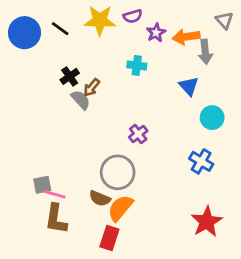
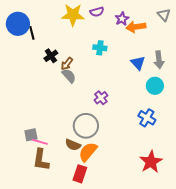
black line: (60, 29) -> (32, 33), moved, turned 40
purple star: (156, 33) -> (122, 19), moved
gray arrow: (205, 52) -> (159, 60), moved
gray semicircle: (81, 100) -> (69, 76), moved

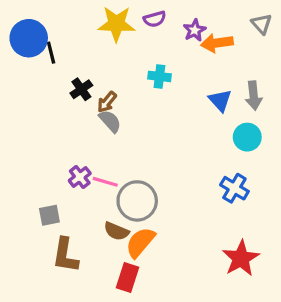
purple cross: (101, 98) -> (80, 177), moved
pink line: (40, 142) -> (105, 182), moved

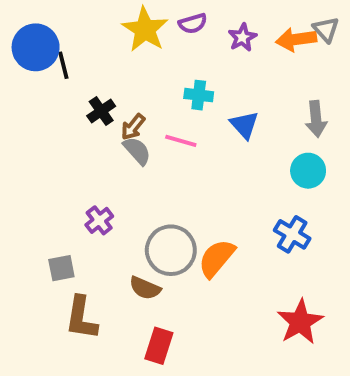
yellow star: (116, 24) -> (145, 29), turned 30
orange arrow: (217, 43) -> (296, 39), moved
blue triangle: (220, 100) -> (244, 125), moved
pink line: (105, 182) -> (181, 141), moved
orange semicircle: (140, 242) -> (217, 258), moved

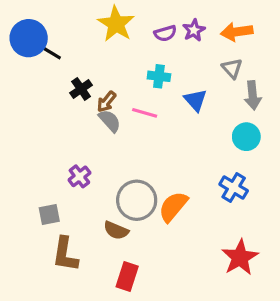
purple semicircle: (193, 23) -> (165, 33), moved
gray triangle: (326, 29) -> (232, 68), moved
black line: (63, 65) -> (51, 52), turned -45

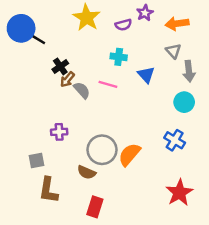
purple star: (194, 30) -> (145, 13), moved
brown arrow: (106, 102) -> (67, 80), moved
purple cross: (79, 176) -> (59, 132), turned 35

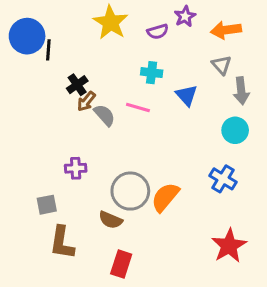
black line: (38, 39) -> (48, 50), turned 63

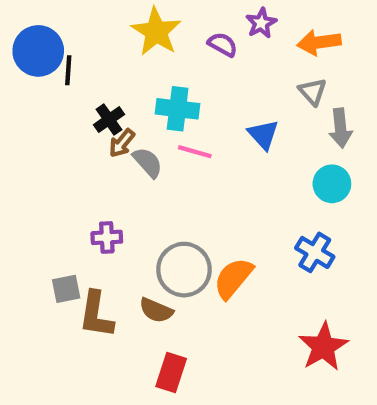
purple semicircle: (158, 32) -> (223, 44), turned -135
cyan cross: (152, 73) -> (178, 109), moved, size x1.4
brown L-shape: (62, 243) -> (96, 315), moved

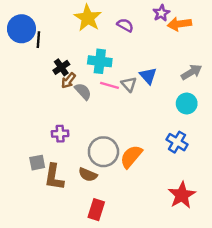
purple star: (261, 23) -> (161, 13), moved
gray triangle: (313, 92) -> (129, 84), moved
gray arrow: (340, 128) -> (191, 72), turned -115

